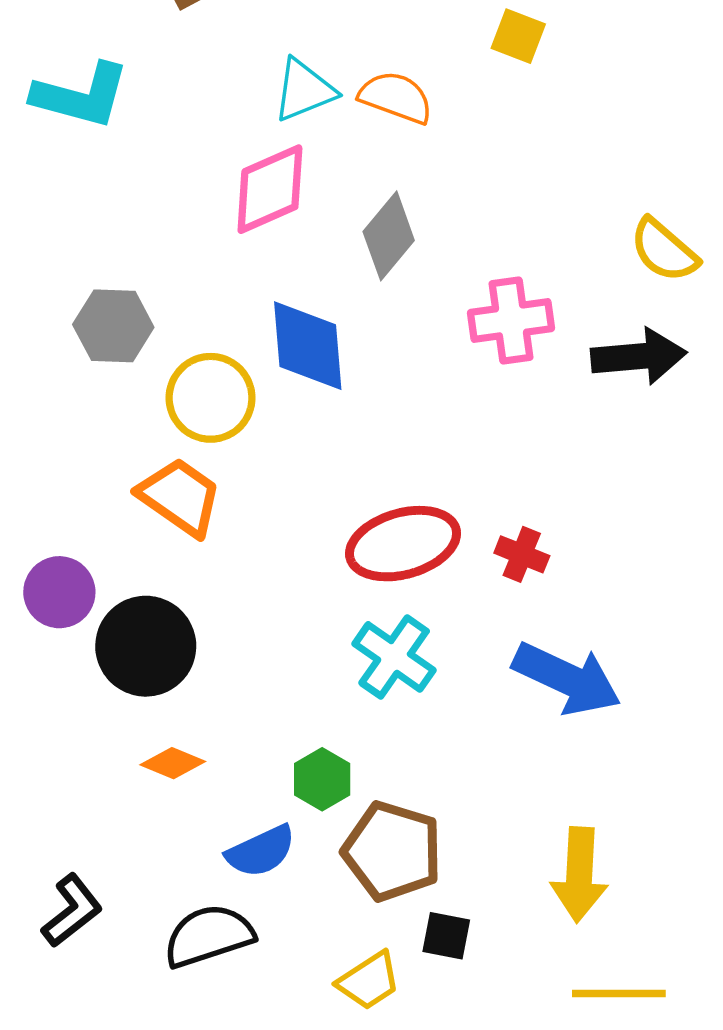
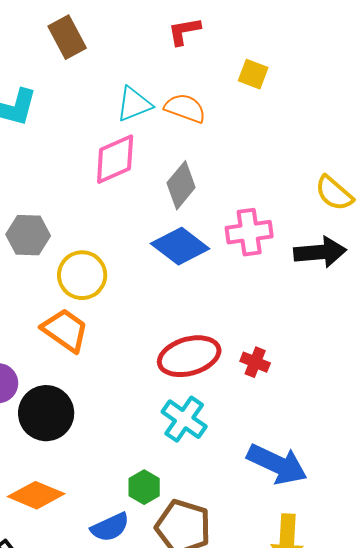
blue diamond: (308, 346) -> (180, 246), moved, turned -48
blue arrow: (567, 679) -> (277, 464), moved
orange diamond: (173, 763) -> (36, 495), moved, size x1.6

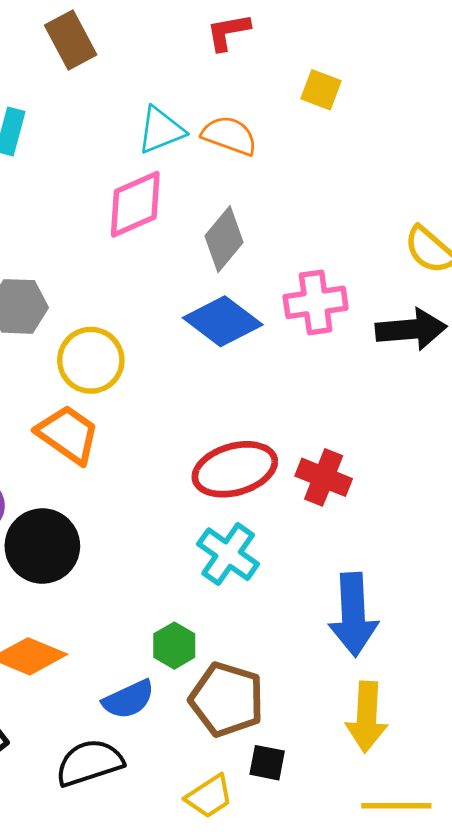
red cross: (255, 362) -> (324, 477), size x1.4
blue arrow: (277, 464) -> (353, 615), turned 62

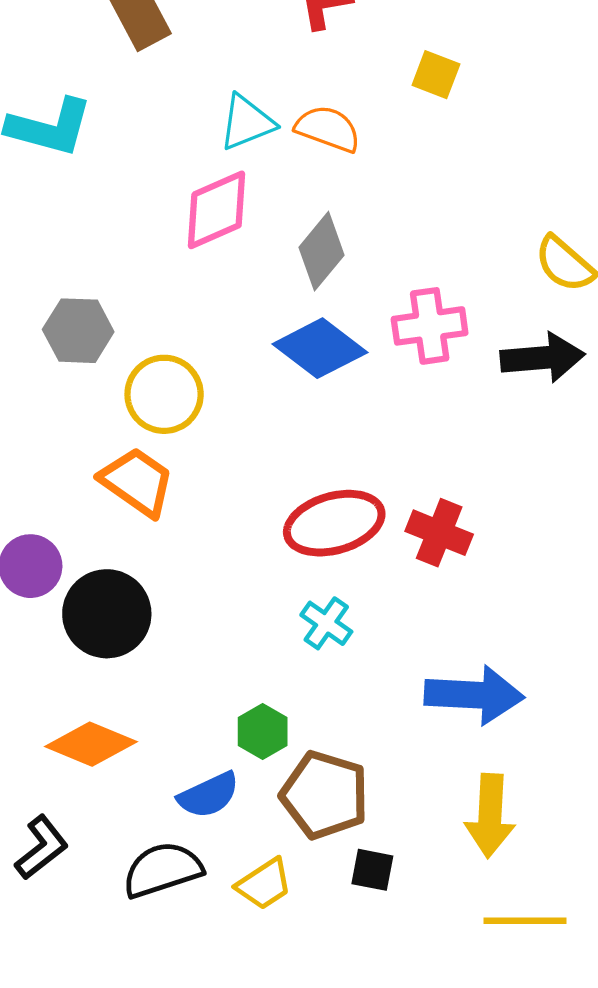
cyan cross: (228, 554) -> (326, 623), size x0.7
blue arrow: (353, 615) -> (474, 695), turned -84
yellow trapezoid: (209, 796) -> (264, 884), moved

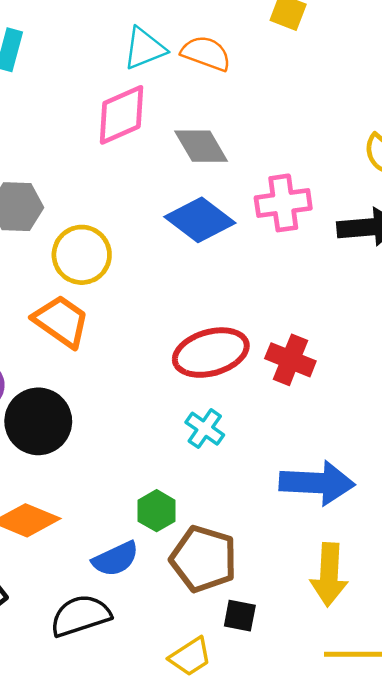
gray diamond: (321, 251) -> (201, 146), turned -70
yellow trapezoid: (264, 884) -> (190, 657), moved

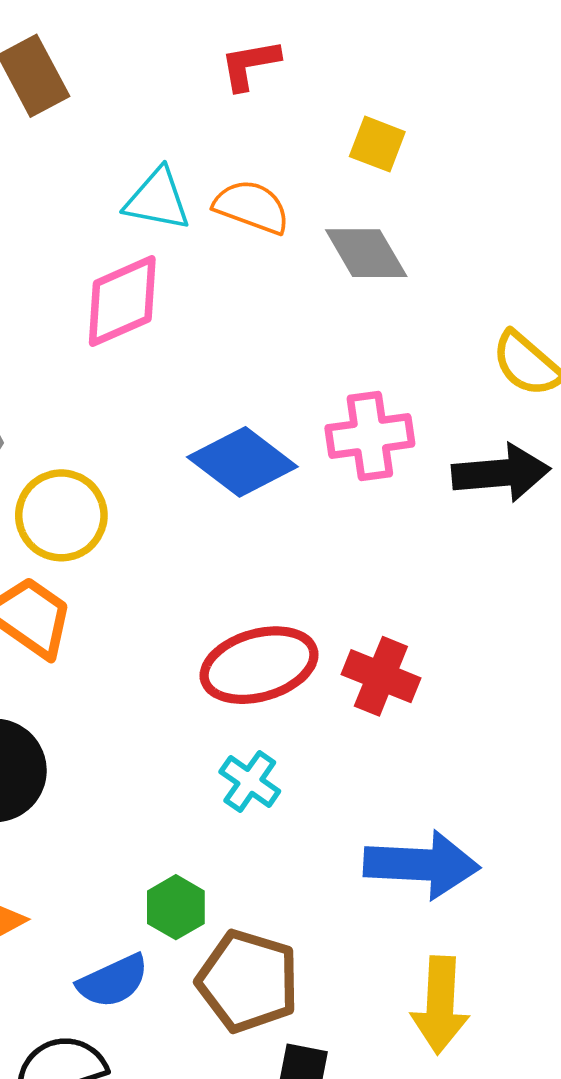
cyan triangle: (144, 48) -> (157, 199), turned 33
gray diamond: (201, 146) -> (366, 253), moved

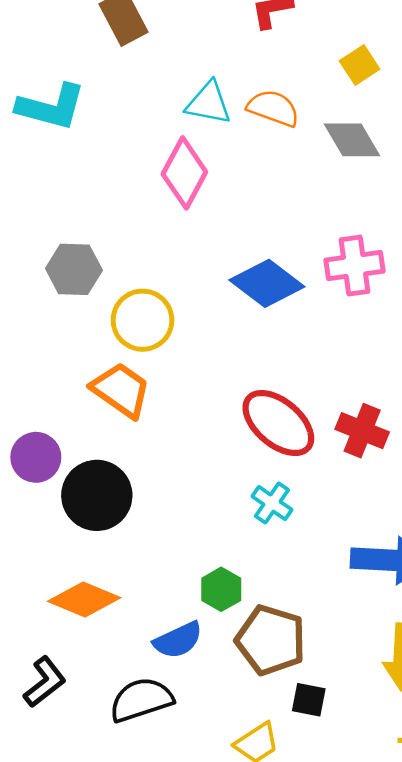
yellow square: (377, 144) -> (360, 65), turned 36
pink diamond: (122, 301) -> (184, 173), turned -38
red ellipse: (259, 665) -> (278, 423), turned 56

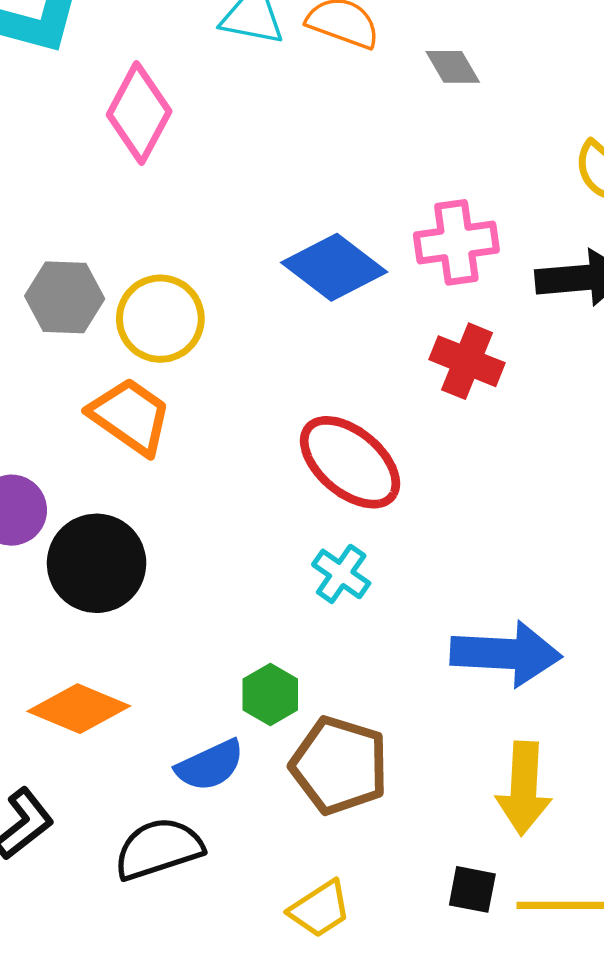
gray diamond: (352, 140) -> (453, 67), size x0.7
pink diamond: (184, 173) -> (139, 113), moved
gray hexagon: (74, 269) -> (65, 297), moved
red cross: (362, 431) -> (467, 361), moved
black square: (309, 700) -> (472, 889), moved

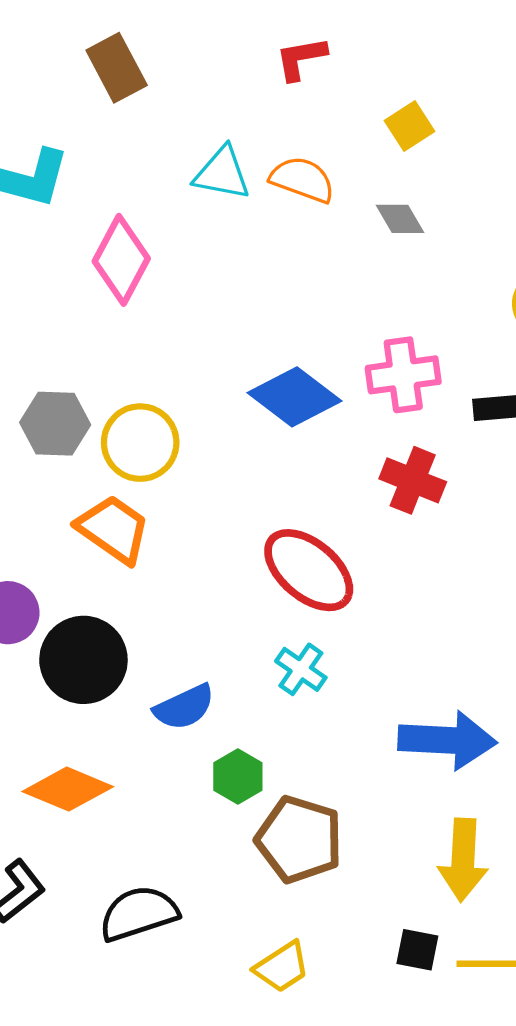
blue semicircle: (210, 765) -> (184, 707), moved

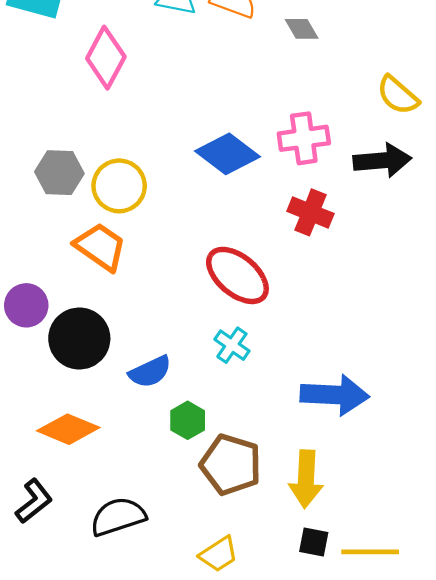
yellow arrow: (463, 860) -> (306, 479), moved

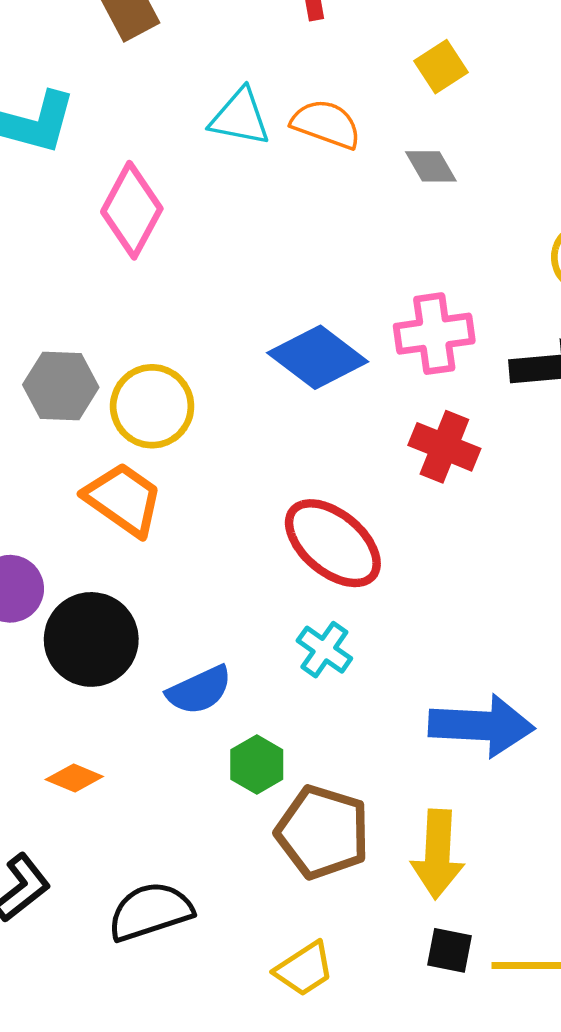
orange diamond: (68, 429) -> (74, 778), size x0.6

